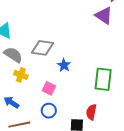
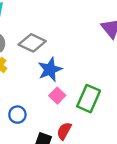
blue star: (64, 65) -> (50, 70), size x1.5
pink square: (49, 88) -> (57, 96), moved

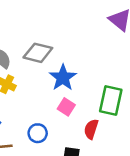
pink square: (57, 96) -> (66, 107), moved
red semicircle: (64, 131) -> (91, 129), moved

